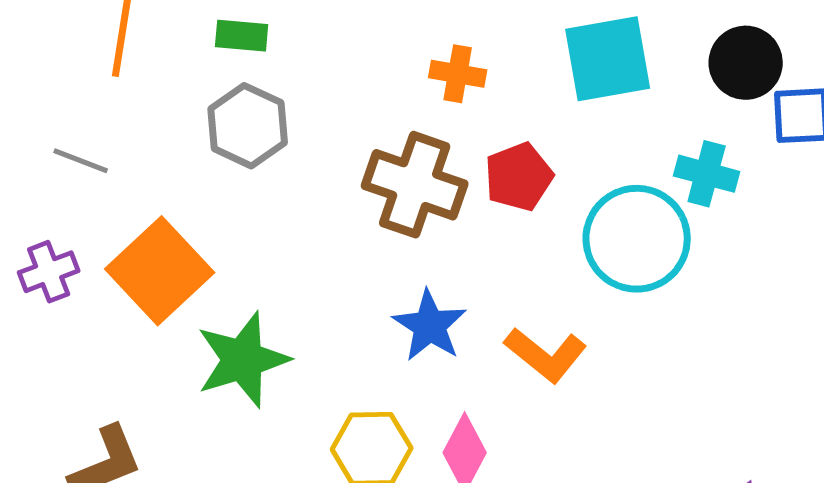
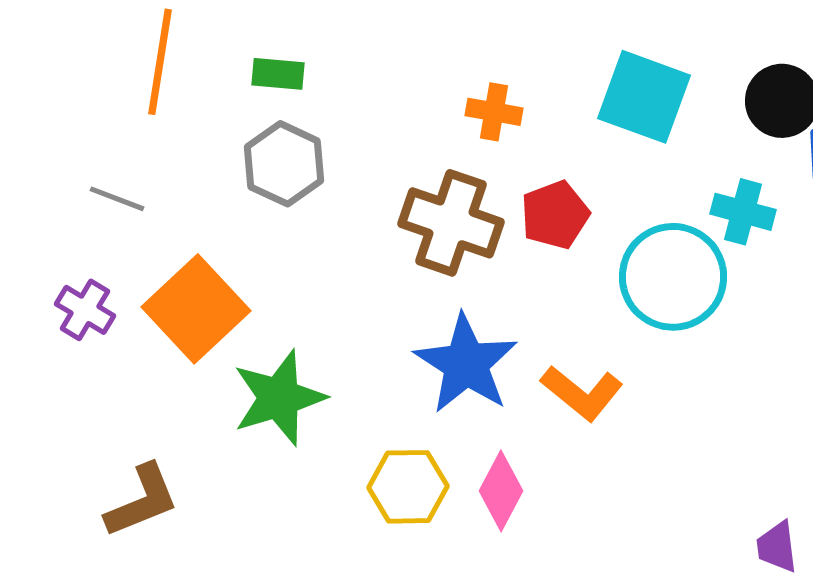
cyan square: (608, 59) -> (644, 97), turned 30
purple cross: (49, 272) -> (85, 310), turned -38
blue star: (430, 326) -> (466, 364), size x1.4

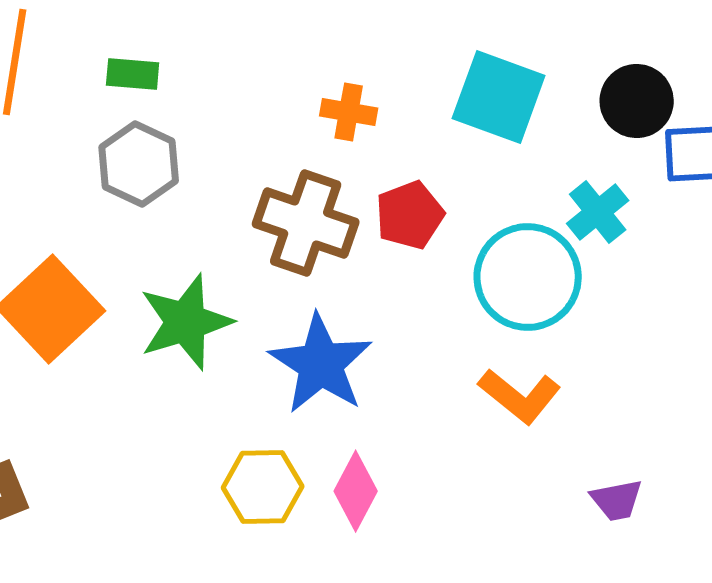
cyan cross: (743, 212) -> (598, 212), turned 36
orange L-shape: (582, 393) -> (520, 396), moved
green star: (279, 398) -> (186, 322), moved
purple trapezoid: (777, 547) -> (617, 500), moved, turned -94

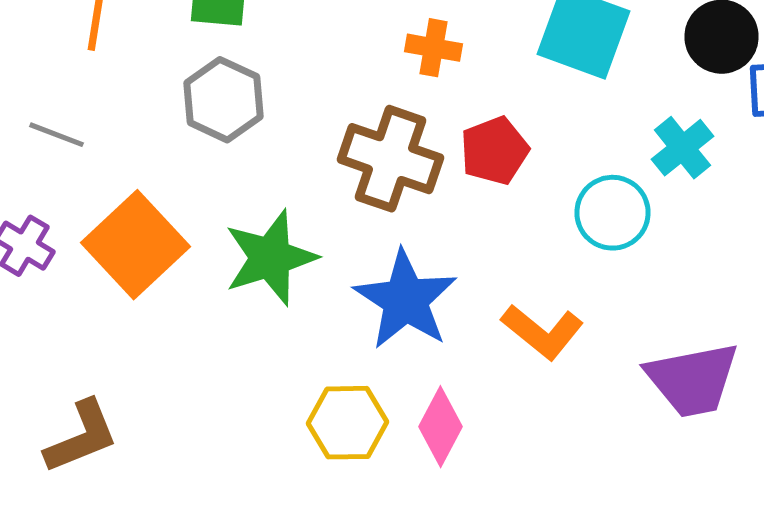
cyan circle: (528, 277) -> (612, 213), size x0.7
orange L-shape: (520, 396) -> (542, 332), moved
purple trapezoid: (617, 500) -> (692, 380), moved, size x1.8

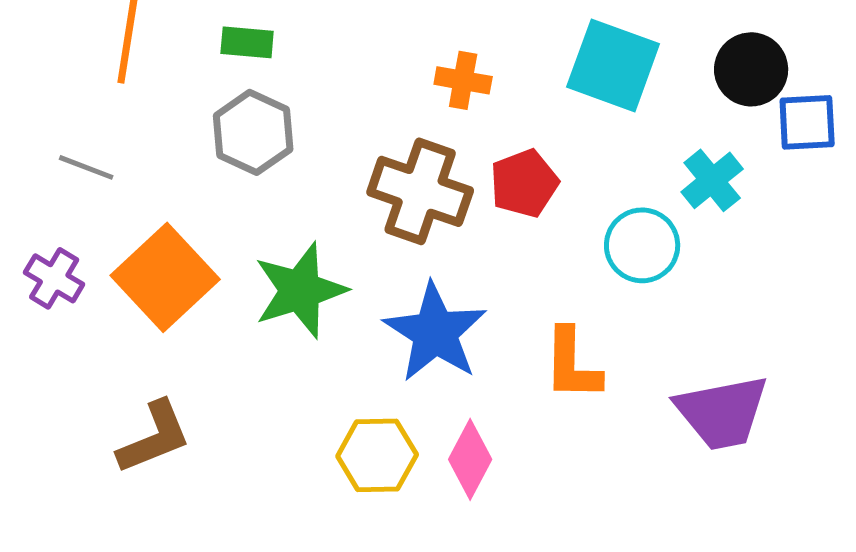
orange L-shape: (542, 332) -> (572, 364), turned 52
brown L-shape: (82, 437) -> (154, 437), moved

